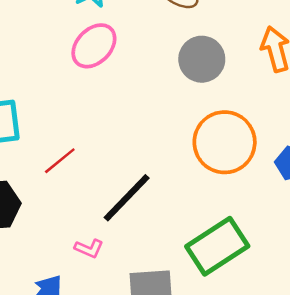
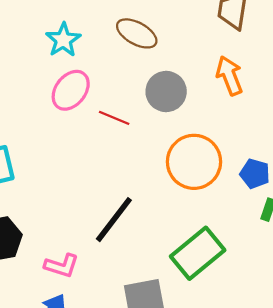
red line: (60, 161) -> (114, 118), moved, turned 68
pink L-shape: (89, 248) -> (62, 266), moved, size x1.4

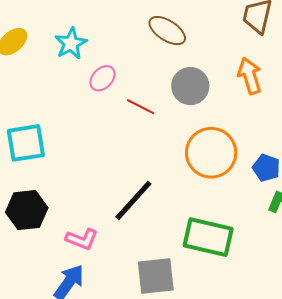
cyan star: (63, 40) -> (71, 43), moved
pink ellipse: (71, 90) -> (102, 78), size x0.7
green rectangle: (198, 253) -> (208, 237), turned 48

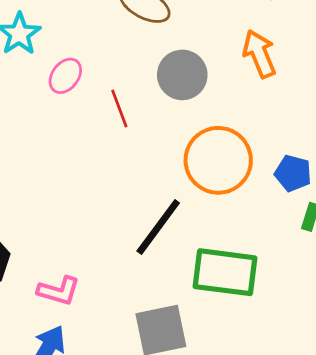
red line: (141, 107) -> (119, 108), turned 48
black line: (133, 200) -> (158, 227), moved

